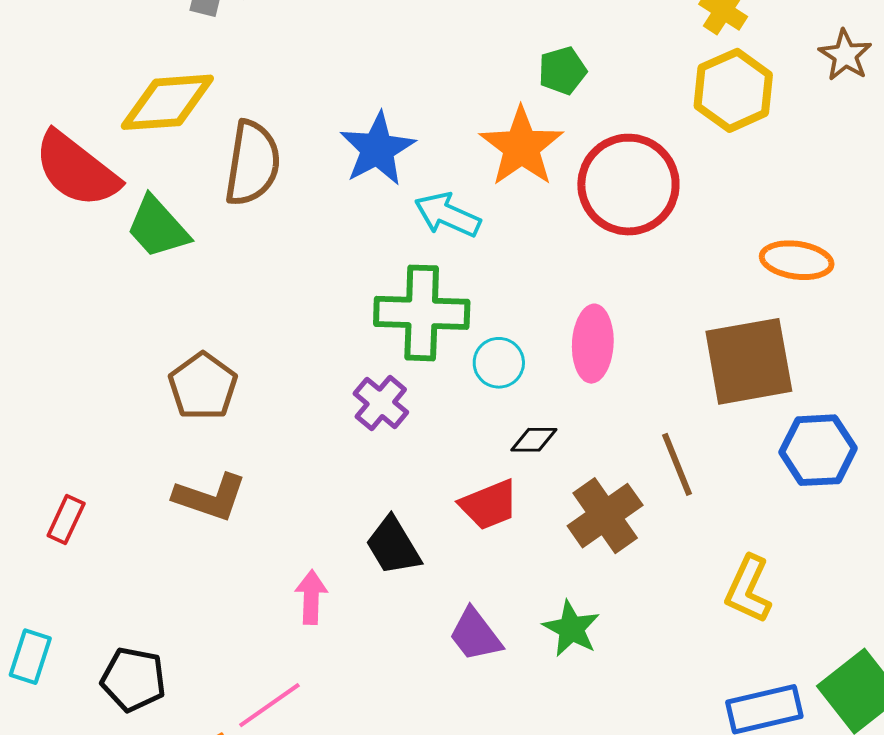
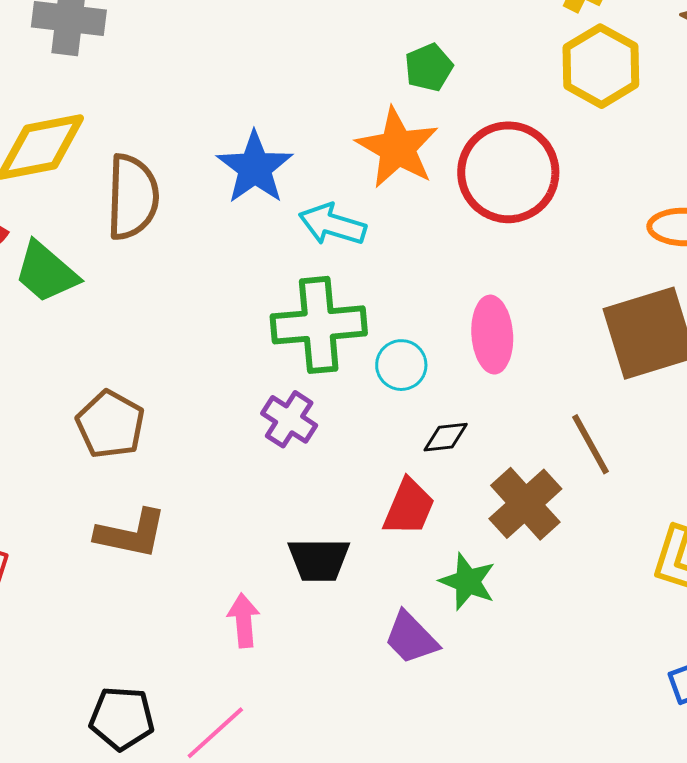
red trapezoid: (489, 505) -> (409, 507), turned -38
black trapezoid: (393, 546) -> (319, 560), turned -52
green star: (571, 629) -> (468, 581), moved
black pentagon: (133, 679) -> (122, 718), moved

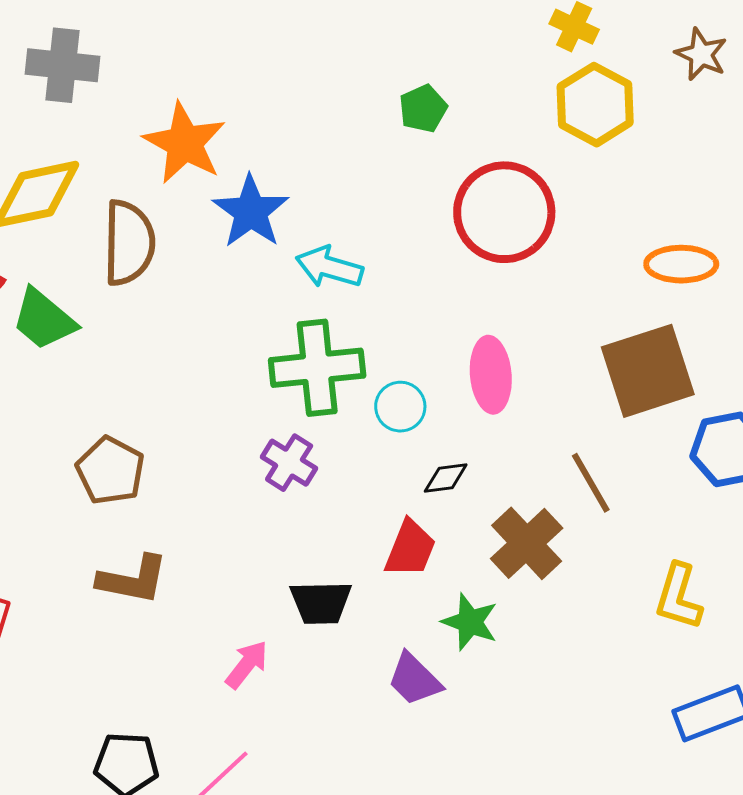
orange star: (397, 148) -> (185, 143), moved
pink arrow: (244, 620) -> (247, 664), turned 44

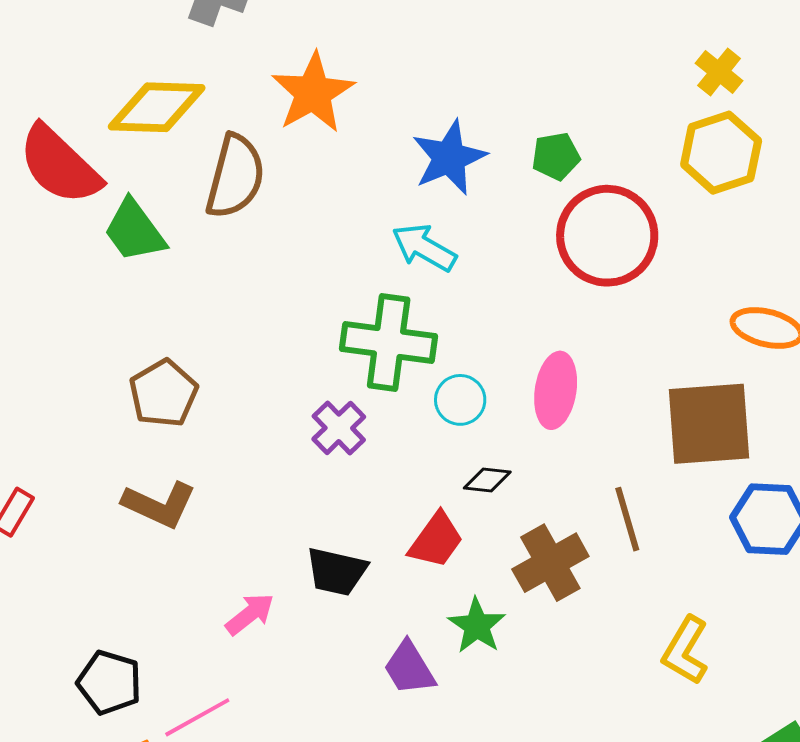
green pentagon: (423, 109) -> (556, 156), moved
blue star: (251, 212) -> (449, 158), moved

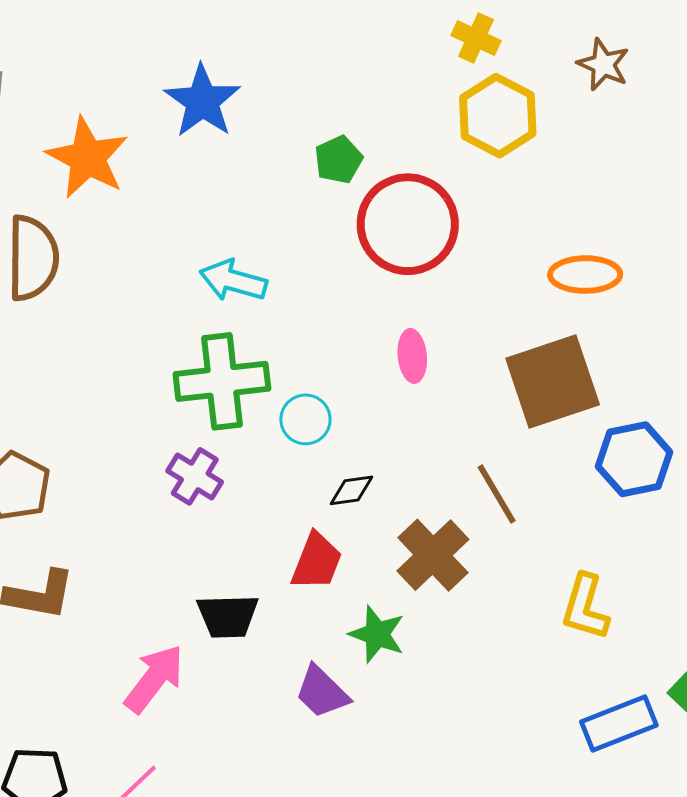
blue star: (449, 158) -> (202, 101), moved
pink ellipse: (556, 390) -> (412, 356), moved, size x0.7
pink arrow: (250, 614) -> (154, 679), size x1.4

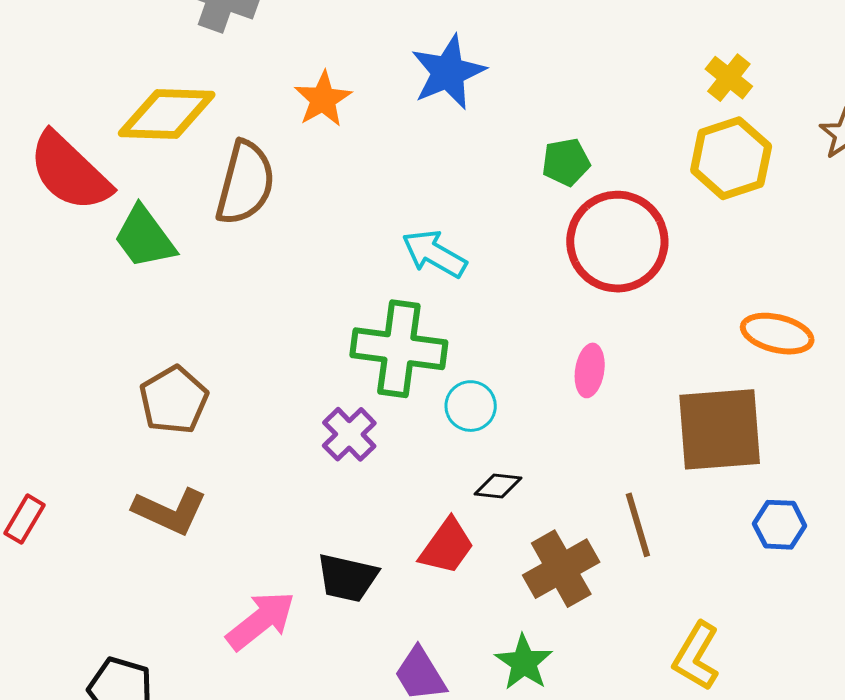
orange star: (87, 158) -> (323, 99), size x0.7
blue hexagon: (634, 459) -> (780, 525), size x0.7
green star: (377, 634) -> (524, 662), moved

